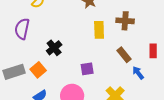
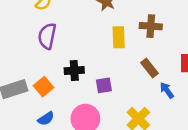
purple semicircle: (22, 29) -> (47, 36), moved
black cross: (54, 48) -> (74, 71), moved, turned 35

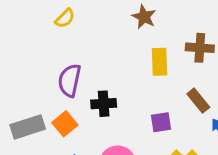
purple semicircle: (47, 36) -> (70, 80), moved
purple square: (104, 85) -> (161, 122), moved

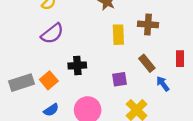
purple semicircle: (70, 80) -> (52, 34), moved, turned -140

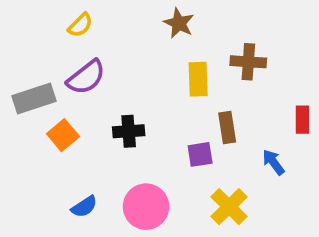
brown rectangle: (147, 63) -> (227, 127), moved, turned 30
orange square: (49, 80) -> (63, 135), moved
gray rectangle: (21, 83) -> (34, 98), moved

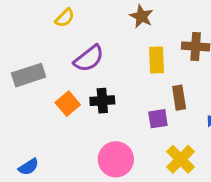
purple semicircle: (86, 77) -> (89, 59), moved
orange square: (63, 135) -> (68, 104), moved
blue semicircle: (84, 207) -> (29, 167), moved

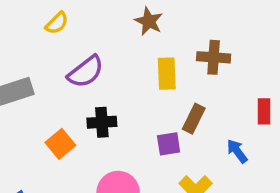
brown rectangle: (179, 98) -> (194, 119), turned 35
orange square: (68, 104) -> (60, 144), moved

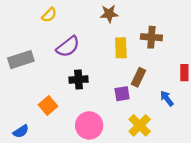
brown star: (149, 21) -> (109, 14), turned -30
orange square: (60, 144) -> (48, 105), moved

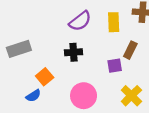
purple semicircle: (68, 47) -> (80, 21), moved
gray rectangle: (21, 60) -> (19, 49), moved
blue semicircle: (21, 131) -> (33, 96), moved

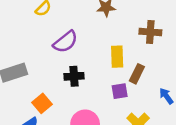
purple semicircle: (80, 21) -> (65, 42), moved
yellow rectangle: (114, 22) -> (117, 57), moved

